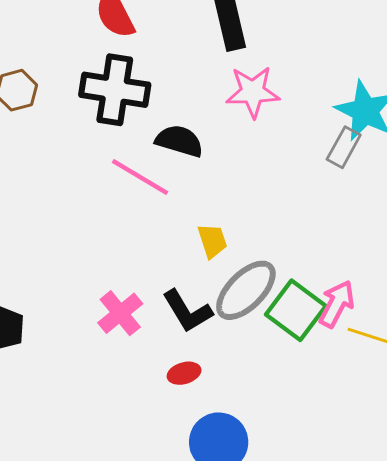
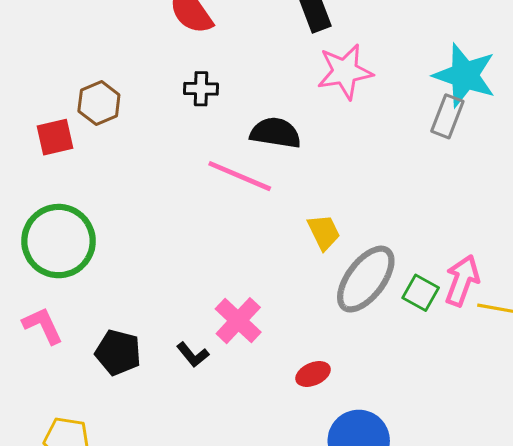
black cross: (115, 90) -> (201, 89), size x0.5
green square: (296, 310) -> (421, 293), size x0.6
black L-shape: (187, 311) -> (193, 355), moved, size x0.6

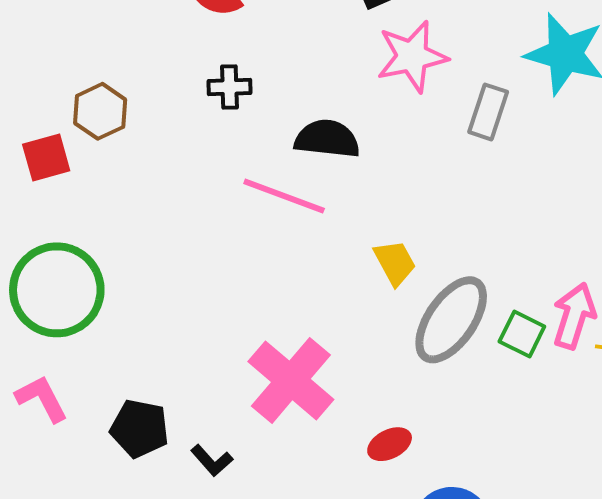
gray rectangle: (447, 116) -> (488, 112), moved
pink cross: (238, 321) -> (291, 380), size x1.4
black L-shape: (193, 355) -> (212, 460), moved

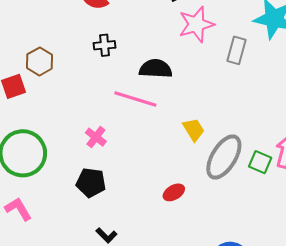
pink cross: (291, 380) -> (96, 137), moved, size x0.5
black pentagon: (140, 428) -> (91, 183), moved
red ellipse: (390, 444) -> (174, 192), moved

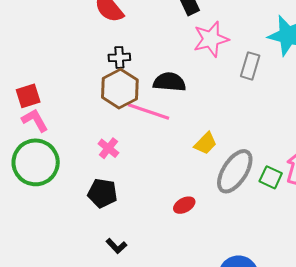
brown hexagon: (40, 61) -> (120, 89), moved, size x1.4
yellow trapezoid: (194, 130) -> (205, 143), turned 75
pink L-shape: (18, 209) -> (35, 120), moved

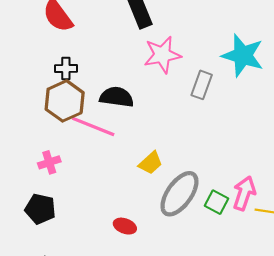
pink cross: (108, 148) -> (49, 162), turned 30
red ellipse: (184, 205) -> (125, 226), turned 45

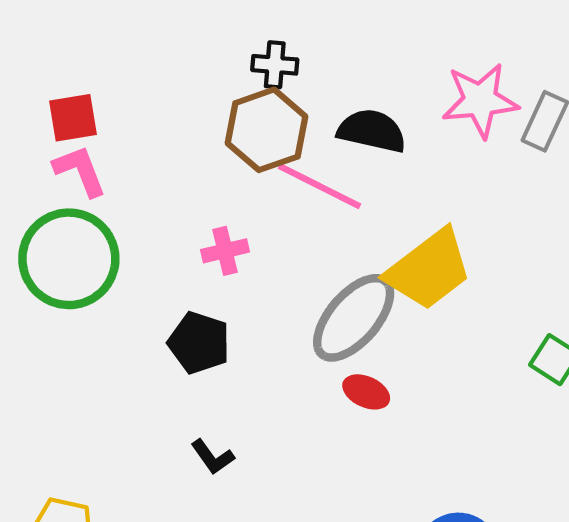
pink star: (162, 55) -> (480, 100), moved
yellow trapezoid: (151, 163) -> (429, 269), size x1.8
gray ellipse: (179, 194) -> (354, 318), moved

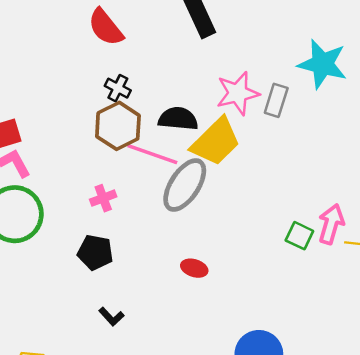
black cross: (275, 65) -> (118, 88), turned 30
yellow trapezoid: (429, 269) -> (216, 142), moved
gray ellipse: (354, 318) -> (185, 185), moved

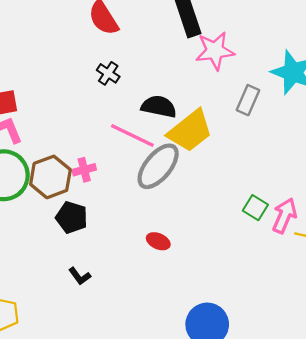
pink star: (238, 93) -> (215, 51), moved
brown hexagon: (118, 126) -> (50, 177), moved
green square: (299, 236) -> (255, 208), moved

